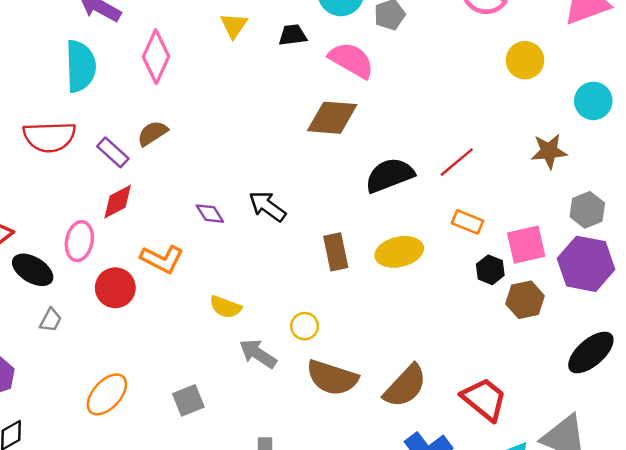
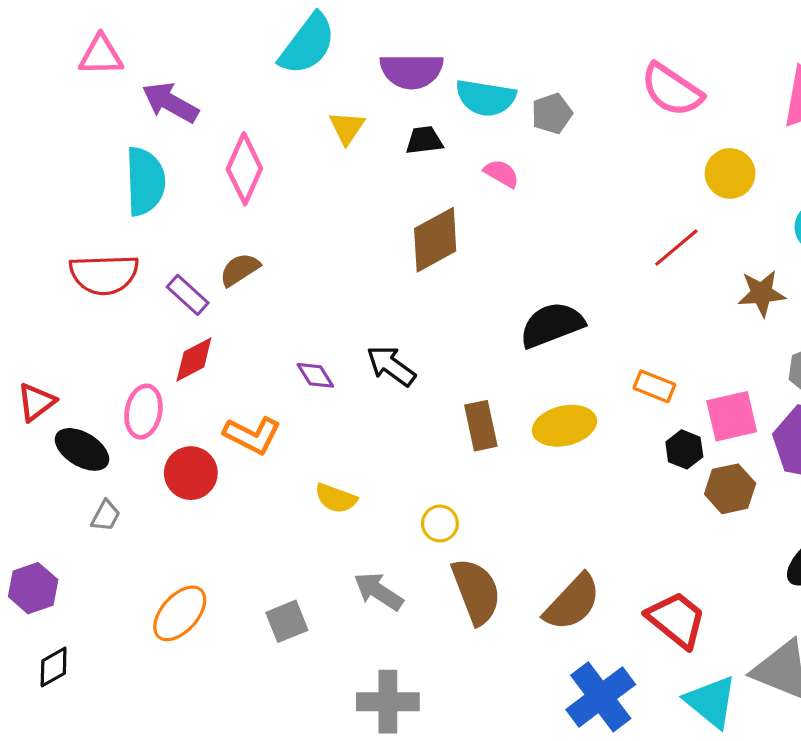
pink semicircle: (351, 60) -> (501, 173), size x0.6
brown diamond: (332, 118) -> (435, 240), moved, turned -33
red line: (457, 162) -> (676, 248), moved
gray arrow: (258, 354) -> (378, 591), moved
brown semicircle: (332, 378) -> (476, 591), turned -129

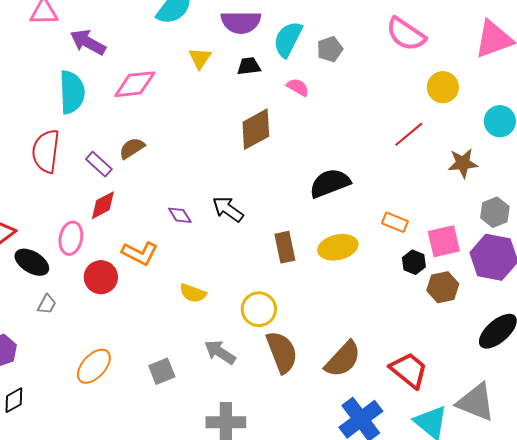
cyan semicircle: (486, 98) -> (288, 39), turned 108
pink diamond: (244, 169) -> (135, 84), turned 60
red semicircle: (104, 274) -> (46, 151), turned 99
yellow circle: (440, 523) -> (259, 309), size x1.5

